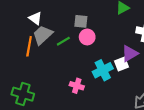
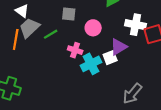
pink circle: (87, 37) -> (93, 28), moved
pink cross: (77, 86) -> (75, 50), moved

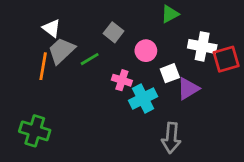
gray square: (69, 14) -> (114, 32), turned 32
purple triangle: (119, 47) -> (188, 89), moved
white square: (110, 58) -> (170, 73), moved
gray arrow: (132, 94) -> (171, 138), moved, turned -35

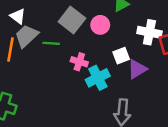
gray square: (114, 32) -> (72, 20), size x1.5
pink circle: (146, 51) -> (100, 25), moved
green line: (90, 59) -> (51, 43), turned 35

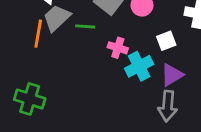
purple triangle: (137, 69) -> (172, 75), moved

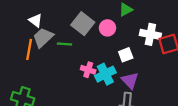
pink cross: (118, 48) -> (88, 70), moved
purple triangle: (172, 75) -> (130, 81), turned -42

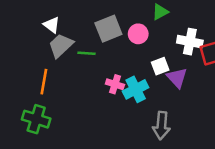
gray square: (83, 24) -> (108, 29), turned 30
orange line: (29, 49) -> (44, 82), moved
purple triangle: (130, 81) -> (177, 78), moved

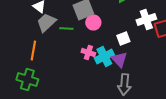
pink circle: (138, 34) -> (93, 22), moved
white cross: (190, 42) -> (146, 20), turned -30
purple triangle: (177, 78) -> (119, 60), moved

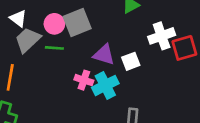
pink circle: (93, 22) -> (54, 24), moved
purple triangle: (119, 60) -> (104, 55), moved, turned -30

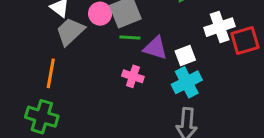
green line: (54, 48) -> (130, 38), moved
cyan cross: (105, 85) -> (187, 82), moved

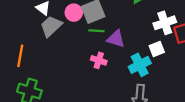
white square: (185, 55) -> (157, 49), moved
orange line: (51, 73) -> (20, 56), moved

